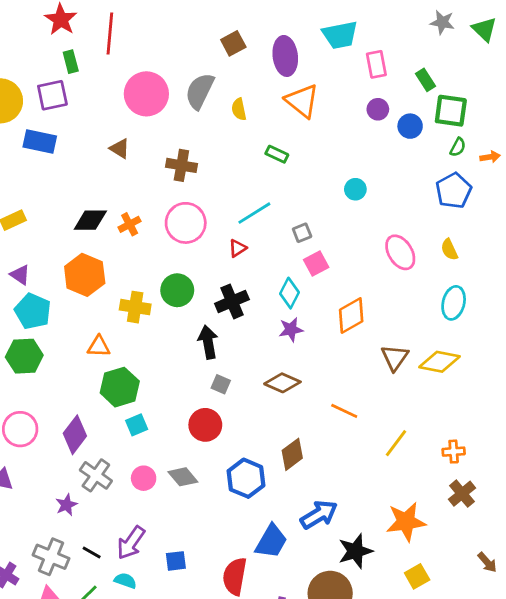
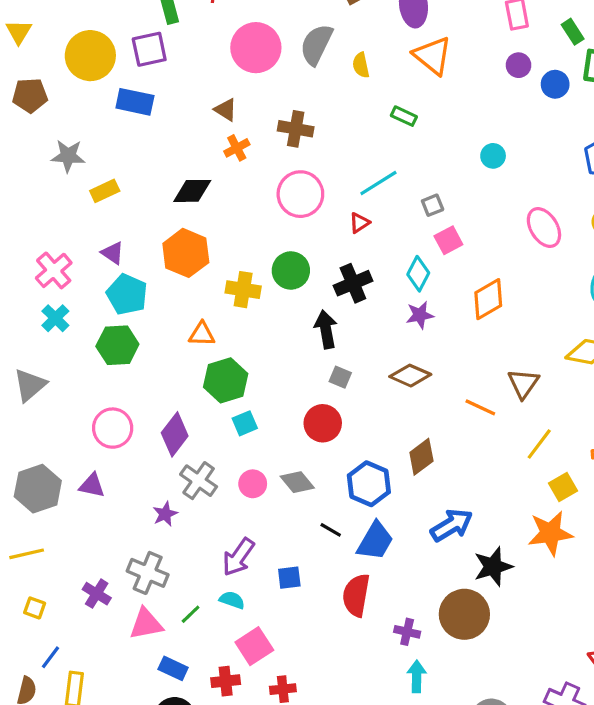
orange cross: (130, 224) -> (237, 148), moved
brown triangle: (395, 358) -> (523, 383), moved
blue trapezoid: (271, 541) -> (375, 541), moved
black line: (92, 553) -> (331, 530), moved
yellow square: (417, 576) -> (563, 487), moved

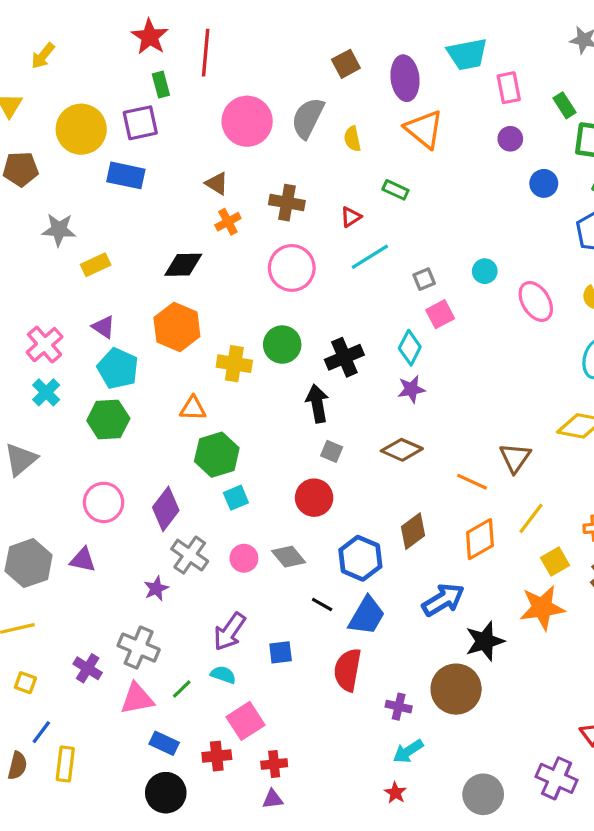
blue circle: (555, 84) -> (544, 183), moved
cyan circle: (493, 156) -> (485, 271), moved
red triangle: (359, 223) -> (351, 217), moved
orange diamond: (488, 299) -> (480, 539), moved
cyan arrow: (417, 676) -> (408, 751), turned -124

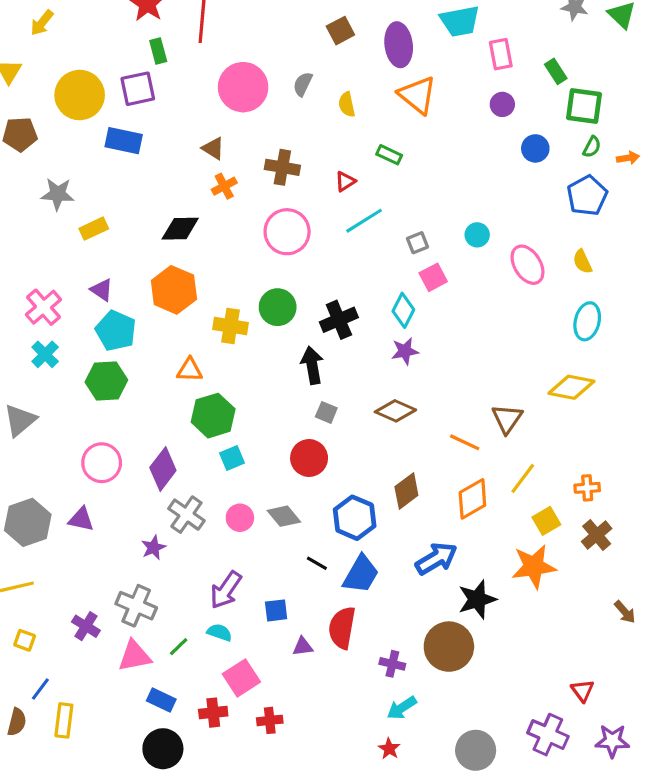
gray semicircle: (308, 118) -> (303, 84), size x0.6
purple triangle: (273, 799) -> (303, 647), moved

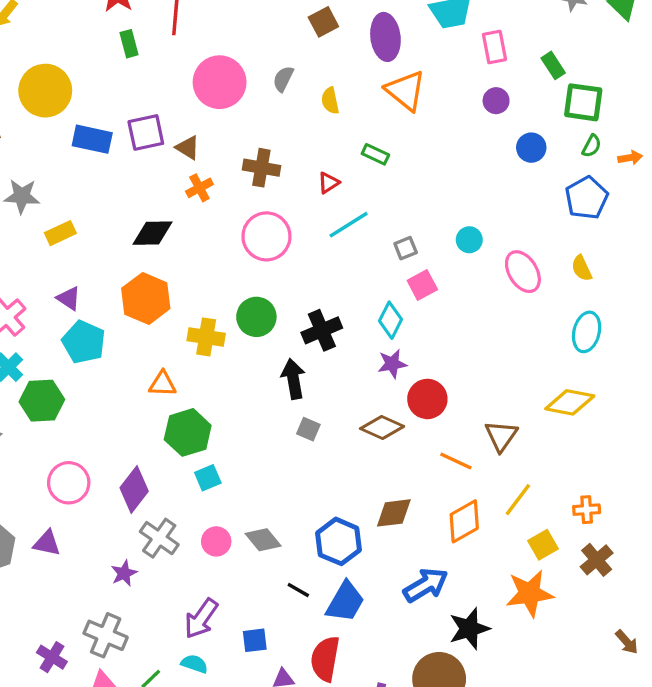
purple square: (138, 89) -> (146, 132), moved
green hexagon: (106, 381) -> (42, 401), moved
red circle: (309, 458) -> (427, 399), moved
brown diamond: (406, 491) -> (394, 513), turned 30

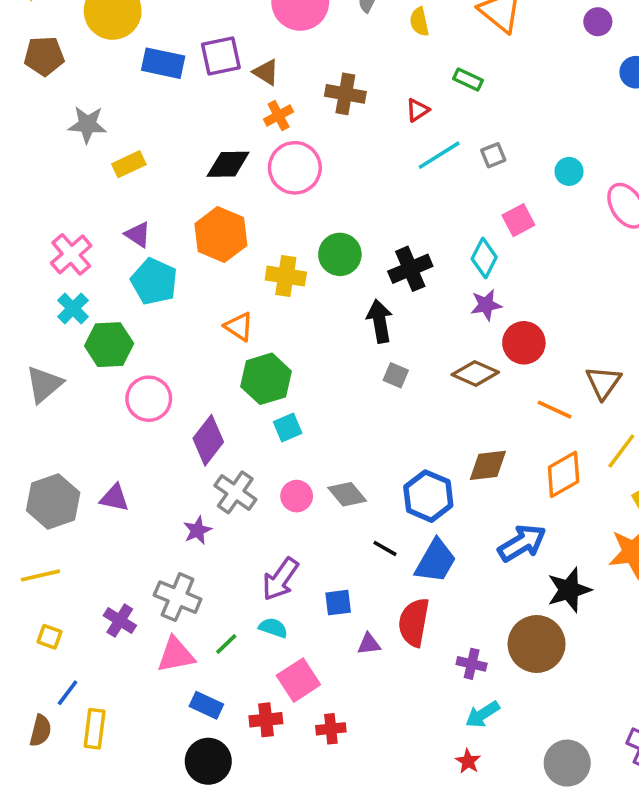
pink circle: (266, 236) -> (295, 168), moved
gray square: (406, 248) -> (493, 155), moved
orange triangle: (163, 384) -> (239, 327), turned 32
pink circle: (69, 483) -> (149, 399), moved

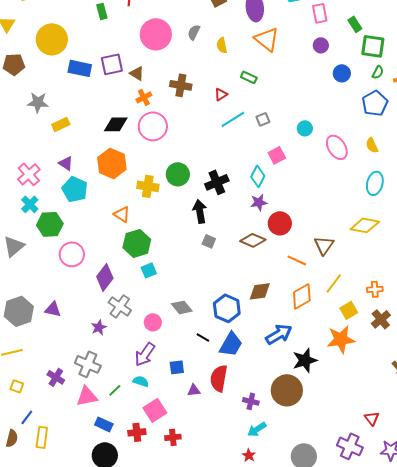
pink circle: (297, 496) -> (153, 322), moved

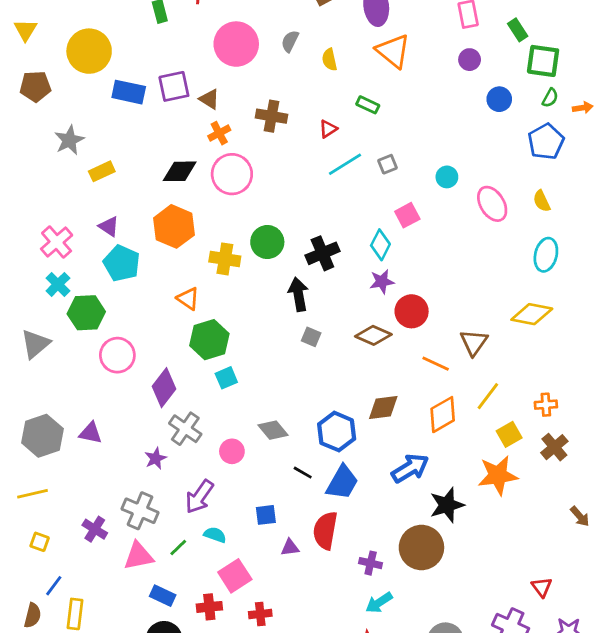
gray star: (38, 102) -> (69, 140), turned -30
purple arrow: (145, 354) -> (199, 497), moved

